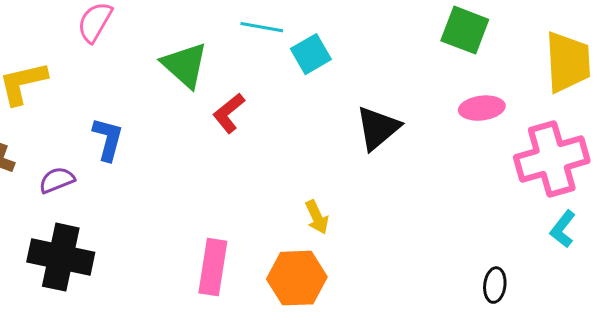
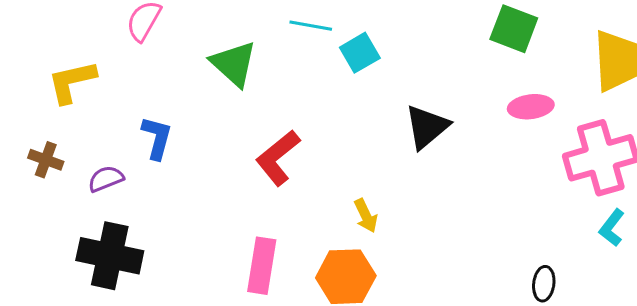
red L-shape: (229, 113) -> (278, 158), moved, size x1.4

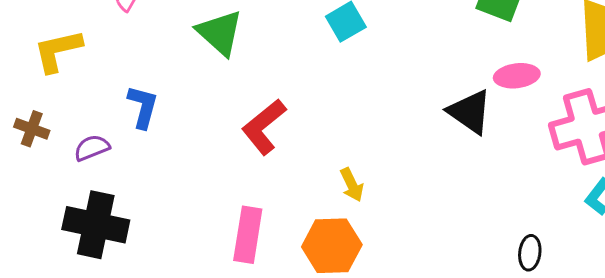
black triangle: (427, 127) -> (470, 112), moved, turned -45

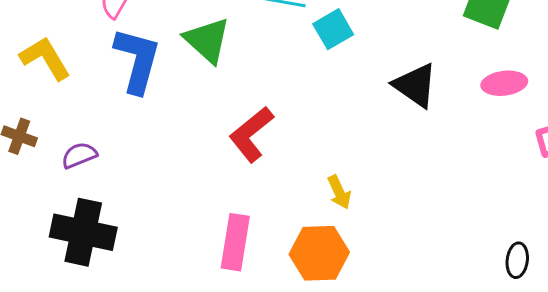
yellow L-shape: (58, 51) -> (45, 58), turned 72
blue L-shape: (143, 107) -> (137, 60), moved, size x1.5
black triangle: (470, 112) -> (415, 85), moved

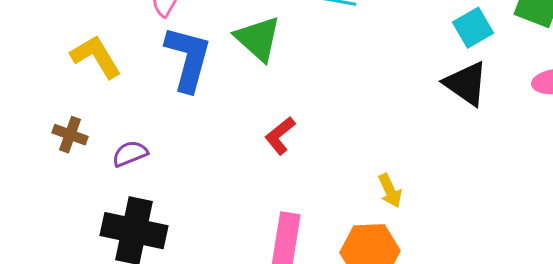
cyan square: (333, 29) -> (473, 28), moved
red L-shape: (251, 134) -> (280, 136), moved, size x0.7

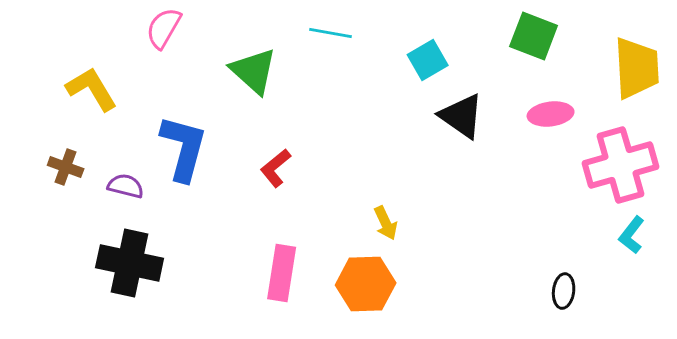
cyan square: (473, 28) -> (428, 60), moved
blue L-shape: (188, 59) -> (184, 148), moved
purple semicircle: (130, 154) -> (126, 186), turned 36

